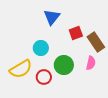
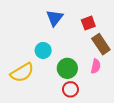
red square: (76, 33) -> (88, 23), moved
red circle: (44, 77) -> (70, 89), moved

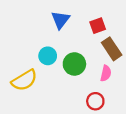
green circle: (67, 68) -> (74, 64), moved
red circle: (70, 89) -> (95, 101), moved

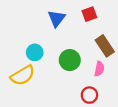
red square: (98, 26) -> (89, 14), moved
cyan circle: (48, 56) -> (35, 52), moved

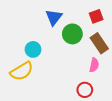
red square: (89, 14) -> (96, 16), moved
green circle: (70, 60) -> (72, 34), moved

